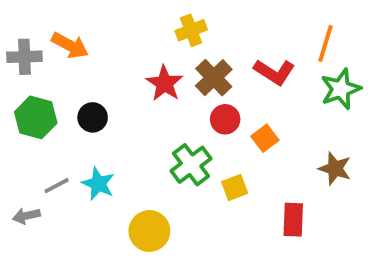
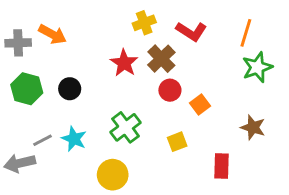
red L-shape: (274, 72) -> (191, 31), moved
green cross: (191, 165) -> (126, 127), moved
gray arrow: (26, 216) -> (20, 163), size x1.5

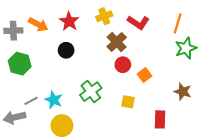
red star: (124, 63) -> (69, 21), moved
black circle: (70, 89) -> (66, 50), moved
yellow square: (177, 142) -> (128, 102), turned 32
yellow circle: (113, 175) -> (62, 126), moved

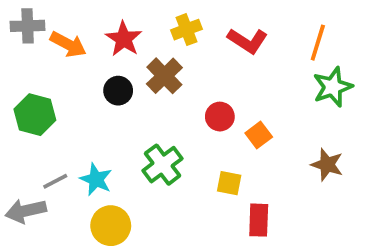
gray cross: (13, 31) -> (28, 26), moved
brown cross: (117, 42) -> (164, 76), moved
red rectangle: (160, 119) -> (259, 220), moved

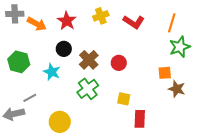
brown cross: (164, 76) -> (89, 60), moved
orange square: (259, 135) -> (165, 73), moved, turned 32
cyan star: (96, 179) -> (52, 72), moved

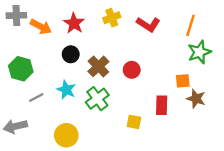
cyan star: (52, 72) -> (66, 90), moved
gray line: (30, 98) -> (36, 98), moved
yellow square: (124, 99) -> (134, 122), moved
red rectangle: (140, 119) -> (162, 105), moved

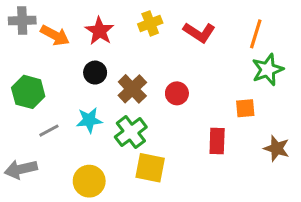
cyan star: (66, 90) -> (89, 120), turned -30
brown star: (196, 99) -> (277, 148), moved
yellow square: (134, 122) -> (150, 168), moved, size x1.5

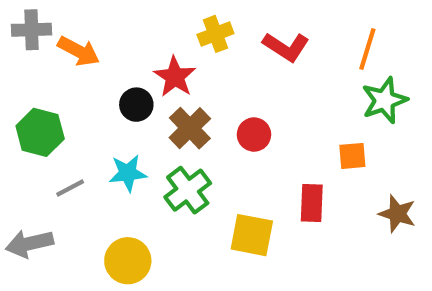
red star: (100, 31) -> (175, 77), moved
yellow square: (150, 168) -> (252, 235), moved

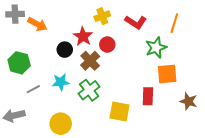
green star: (384, 100) -> (156, 48), moved
red circle: (254, 135) -> (107, 45), moved
orange square: (352, 156) -> (167, 74), size x1.5

